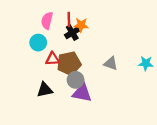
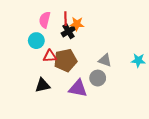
gray circle: (76, 80) -> (98, 78), moved

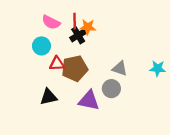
pink semicircle: (45, 20) -> (51, 22), turned -77

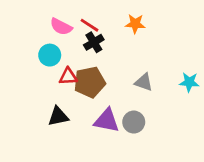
red line: (75, 21) -> (90, 25), turned -56
orange star: (88, 27) -> (135, 24), moved
gray circle: (111, 89) -> (134, 122), moved

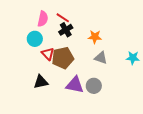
orange star: (135, 24) -> (95, 37), moved
pink semicircle: (61, 27) -> (43, 19), turned -105
red triangle: (68, 76) -> (48, 54), turned 48

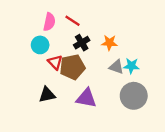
black cross: (66, 30) -> (82, 43), moved
cyan star: (133, 58) -> (131, 66), moved
gray circle: (94, 86) -> (134, 96), moved, size x1.5

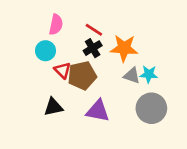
red line: (72, 21) -> (94, 30), moved
orange star: (109, 43) -> (124, 48), size x1.5

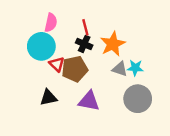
red line: (94, 30) -> (85, 27), turned 42
black cross: (93, 48) -> (84, 44), turned -35
orange star: (124, 48) -> (113, 44), turned -30
cyan circle: (45, 51) -> (41, 46), size x1.5

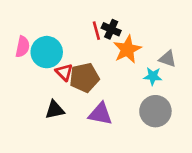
pink semicircle: (51, 23) -> (23, 47), moved
black cross: (84, 44) -> (111, 29), moved
gray triangle: (120, 69) -> (168, 59), moved

